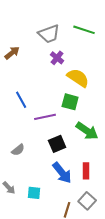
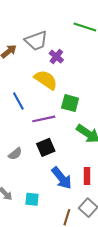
gray trapezoid: (49, 34) -> (36, 41), moved
yellow semicircle: (78, 78) -> (46, 80), moved
black square: (57, 144) -> (46, 147), moved

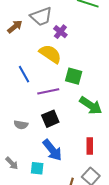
gray semicircle: (15, 154) -> (21, 125), turned 48
blue arrow: (62, 178) -> (52, 150), moved

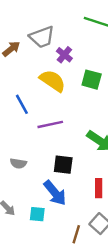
green square: (74, 76) -> (92, 80), moved
black square: (50, 119) -> (63, 165), moved, turned 30

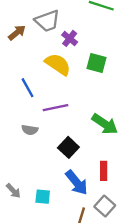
gray semicircle: (18, 163) -> (30, 130), moved
black square: (63, 165) -> (68, 147), turned 36
blue arrow: (55, 193) -> (77, 183), moved

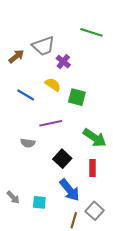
green square: (97, 63) -> (77, 97), moved
yellow semicircle: (58, 64) -> (53, 85), size x0.7
blue line: (27, 88) -> (26, 95), moved, turned -30
red rectangle: (104, 171) -> (92, 168), moved

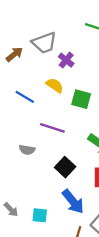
purple line: (51, 123) -> (52, 128), turned 30

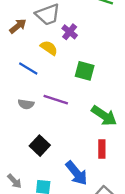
yellow semicircle: (55, 85) -> (49, 48), moved
gray semicircle: (27, 150) -> (26, 104), moved
black square: (65, 167) -> (40, 146), moved

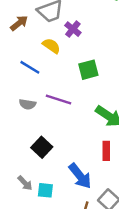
green square: (85, 71) -> (88, 70), turned -30
gray arrow: (14, 181) -> (25, 183), moved

